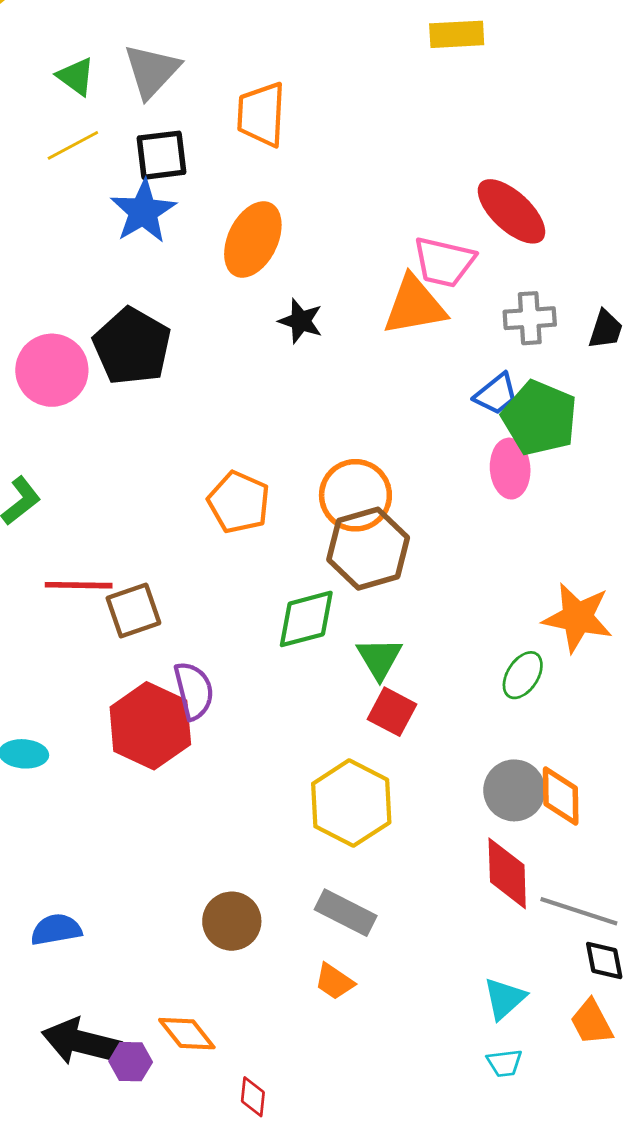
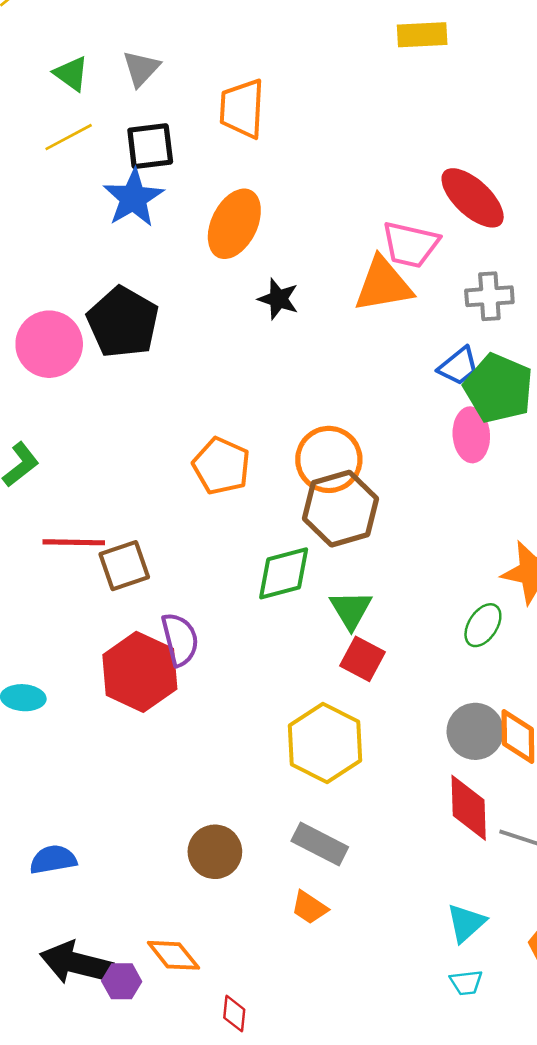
gray triangle: (152, 71) -> (141, 68), size x0.7

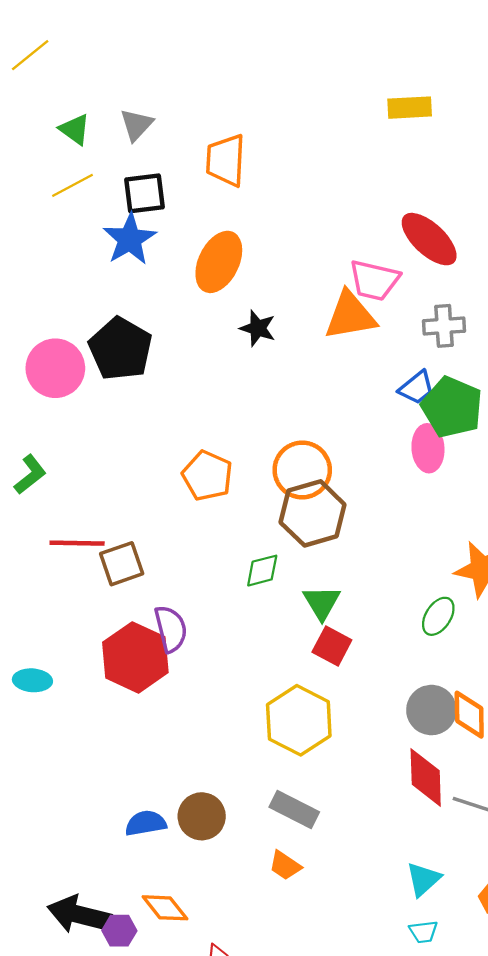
yellow rectangle: (422, 35) -> (410, 108), moved
green diamond: (284, 573) -> (262, 571), size x0.7
blue semicircle: (53, 860) -> (146, 823), moved

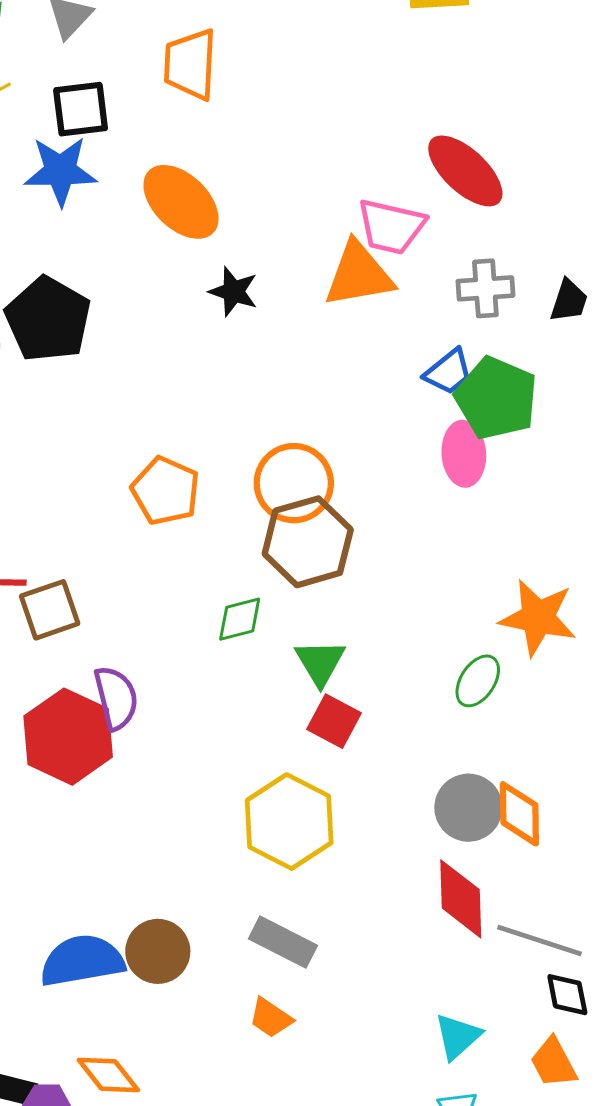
blue star: (130, 239) -> (60, 171), turned 30
orange ellipse: (219, 262) -> (181, 202), turned -72
blue semicircle: (146, 823) -> (82, 961), size x1.5

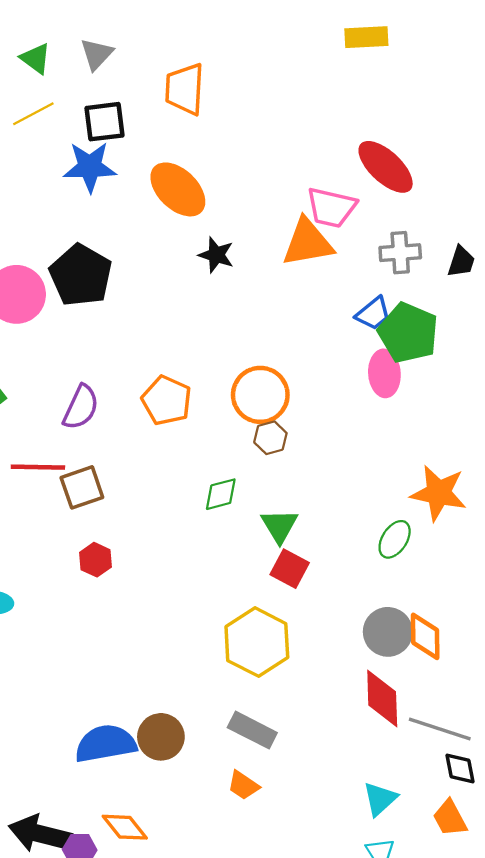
brown hexagon: (308, 542) -> (270, 438), size x0.5
purple semicircle: (116, 698) -> (81, 407), moved, turned 39
red hexagon: (68, 737) -> (95, 560), moved, size x0.5

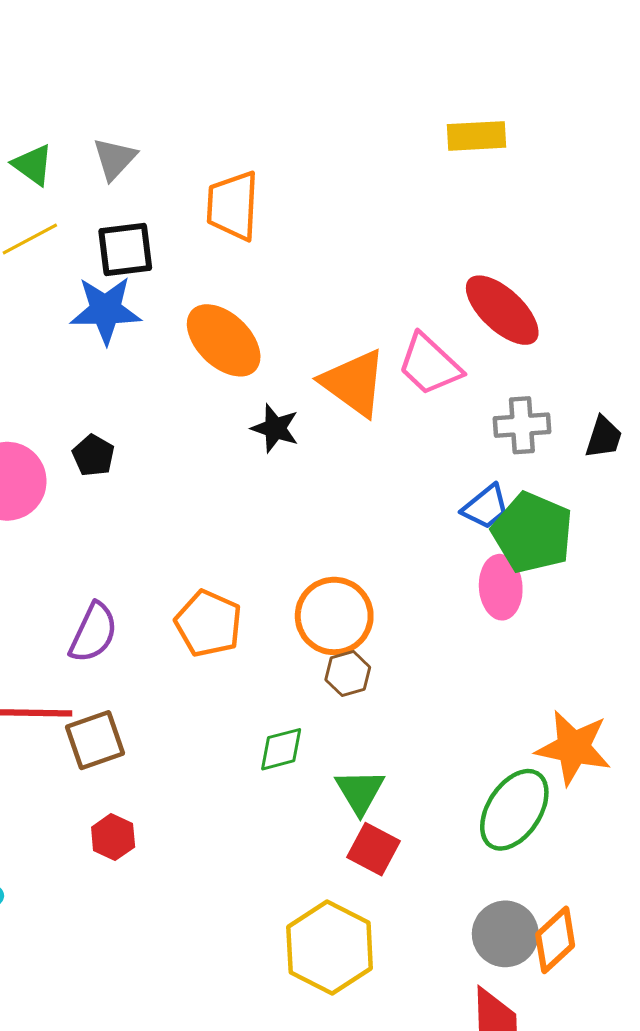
pink trapezoid: (331, 207) -> (430, 365), turned 30
orange triangle: (308, 242) -> (354, 383), moved, turned 46
black pentagon: (81, 275) -> (93, 455), size x0.5
green ellipse: (395, 539) -> (514, 810), size x1.6
orange diamond: (425, 636) -> (555, 940), turned 48

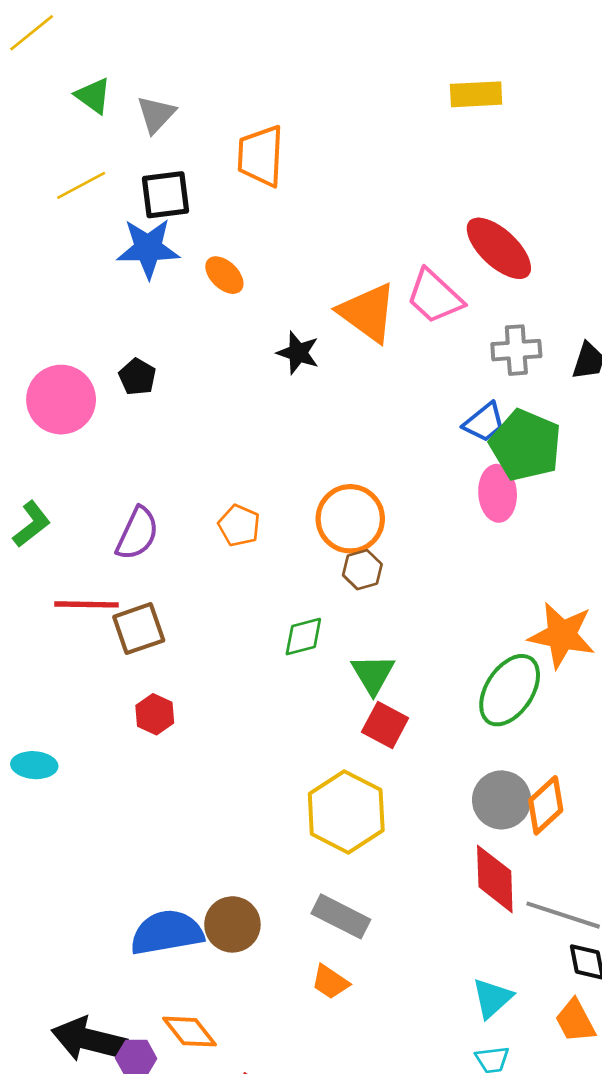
green triangle: (33, 165) -> (93, 96), moved
orange ellipse: (224, 340) -> (224, 275), moved, size x0.6
orange pentagon: (208, 624) -> (239, 525), size x0.7

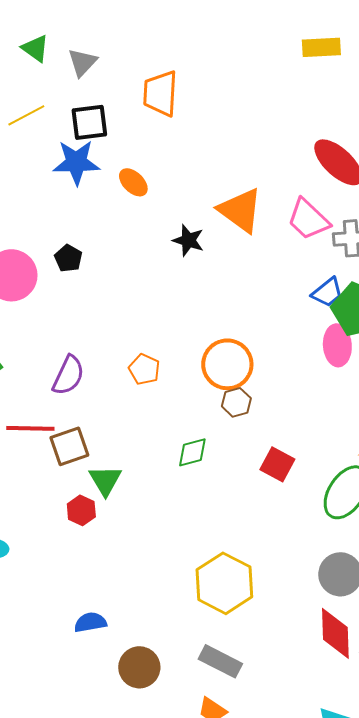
pink trapezoid: (435, 297) -> (308, 219), moved
green triangle: (373, 674) -> (105, 480), moved
red square: (385, 725) -> (277, 464), moved
blue semicircle: (167, 932) -> (90, 622), moved, size x0.6

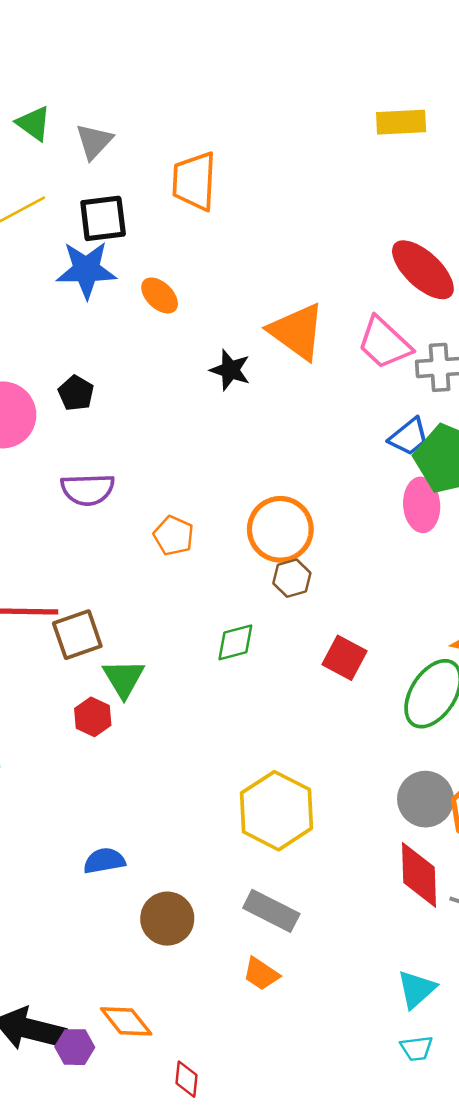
purple semicircle: (68, 375) -> (88, 489), moved, turned 63

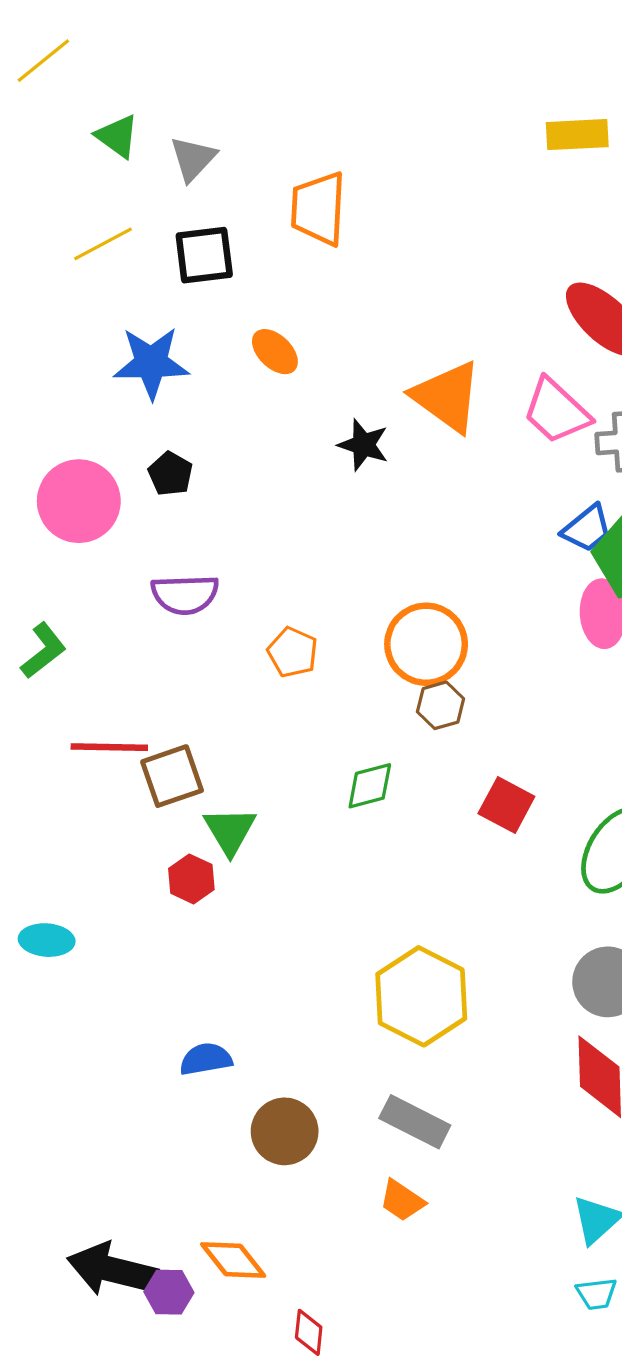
blue star: (86, 270) -> (151, 363), moved

